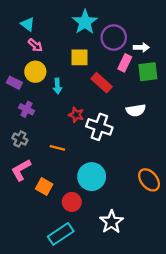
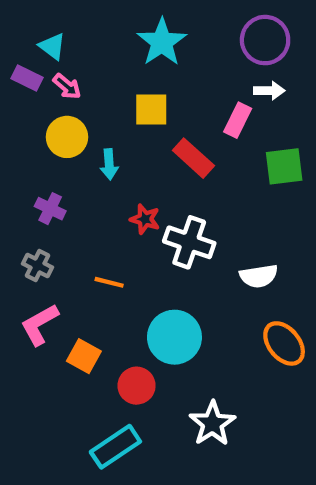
purple circle: (114, 37) -> (265, 40), moved
green square: (148, 72) -> (284, 166), moved
purple rectangle: (14, 83) -> (27, 78), moved
white semicircle: (136, 110) -> (259, 276), moved

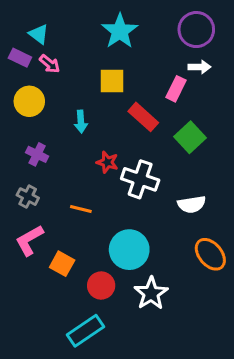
yellow circle: (67, 137) -> (29, 101), moved
green square: (284, 166) -> (190, 137), moved, turned -36
white star: (212, 424) -> (151, 293), moved

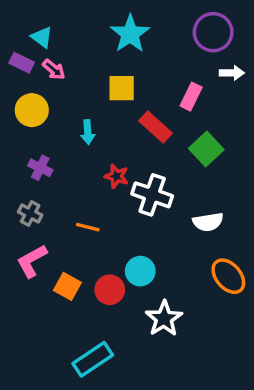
white arrow: (199, 67) -> (232, 73), moved
cyan circle: (129, 250) -> (140, 271), size x0.7
red circle: (101, 286) -> (110, 290), moved

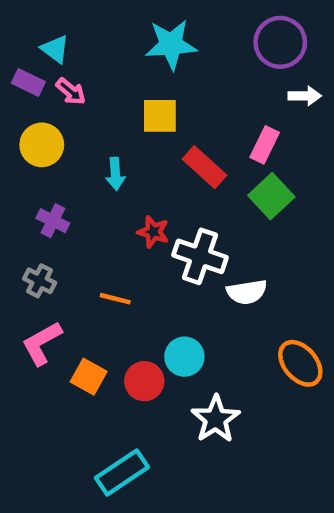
cyan star: (130, 34) -> (171, 45), turned 30
pink rectangle: (191, 97) -> (265, 145), moved
white semicircle: (208, 222) -> (247, 292), moved

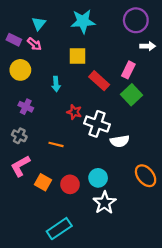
cyan triangle: (55, 49) -> (39, 24), moved, turned 32
cyan circle: (184, 357) -> (98, 178), moved

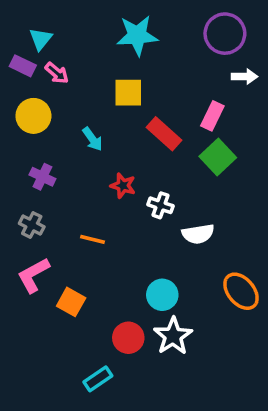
cyan triangle: (39, 24) -> (41, 39), moved
cyan arrow: (56, 84) -> (93, 139), turned -32
white cross: (97, 124) -> (160, 205), size x0.6
red circle: (70, 184) -> (128, 338), moved
cyan rectangle: (59, 229) -> (98, 379), size x0.7

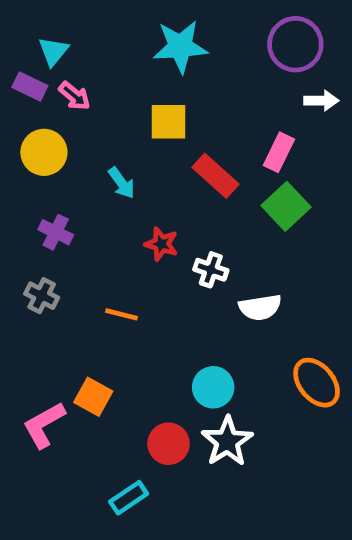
pink L-shape: (33, 275) -> (44, 425), moved

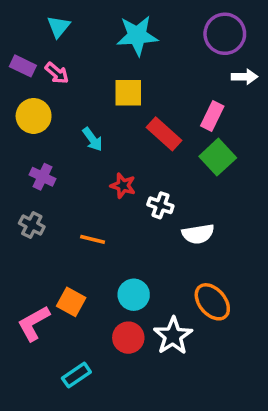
cyan triangle: (53, 51) -> (59, 27), moved
orange ellipse: (317, 383) -> (212, 302), moved
cyan circle: (213, 387) -> (134, 295), moved
cyan rectangle: (129, 498) -> (76, 375), moved

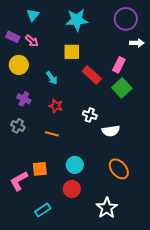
red star: (123, 186) -> (56, 106), moved
orange square: (71, 302) -> (40, 169), turned -35
white star: (173, 336) -> (107, 208), moved

